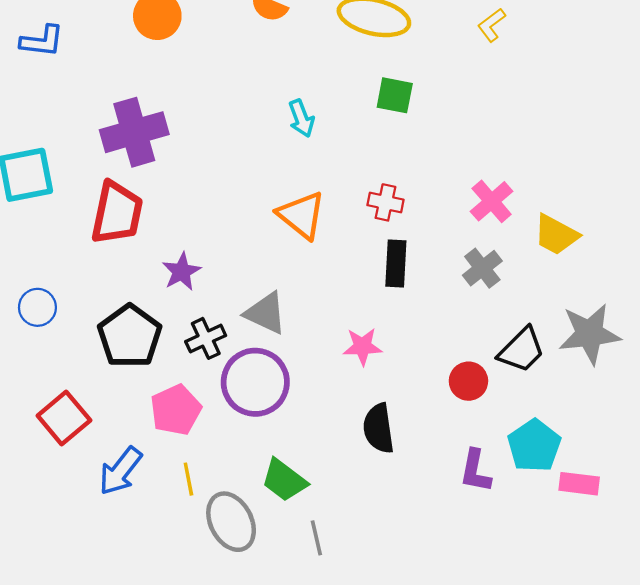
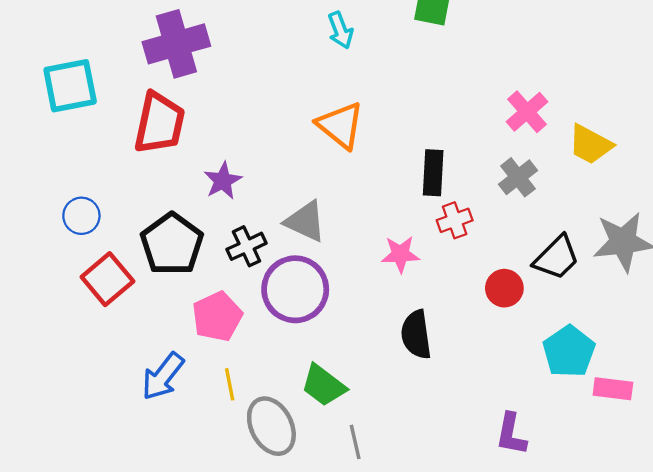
red cross: (385, 202) -> (455, 220), moved, turned -32
red square: (64, 418) -> (107, 279), moved
purple L-shape: (475, 471) -> (511, 434), moved

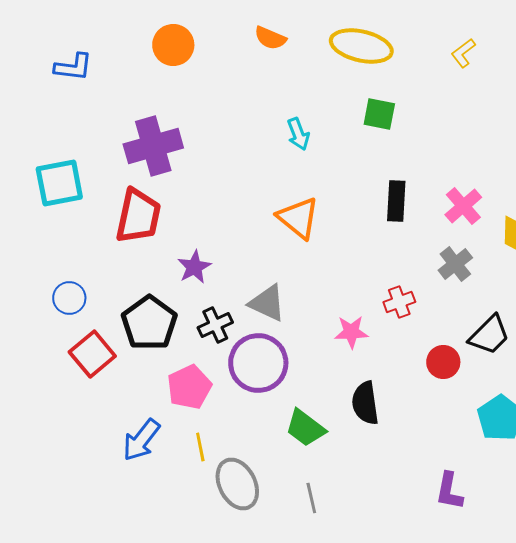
black rectangle: (433, 173) -> (396, 201), moved
green trapezoid: (323, 385) -> (305, 428), moved

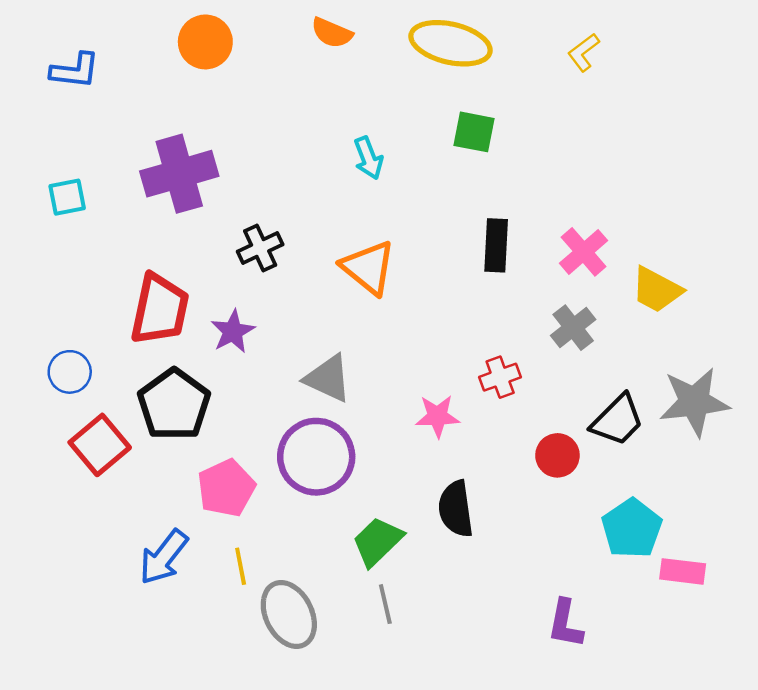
cyan square: (59, 183) -> (67, 197), moved, size x0.6
red trapezoid: (138, 216) -> (160, 309), moved
black cross: (215, 325) -> (260, 248), moved
green trapezoid: (305, 428) -> (377, 541), turned 99
gray line: (311, 498) -> (385, 604), moved

